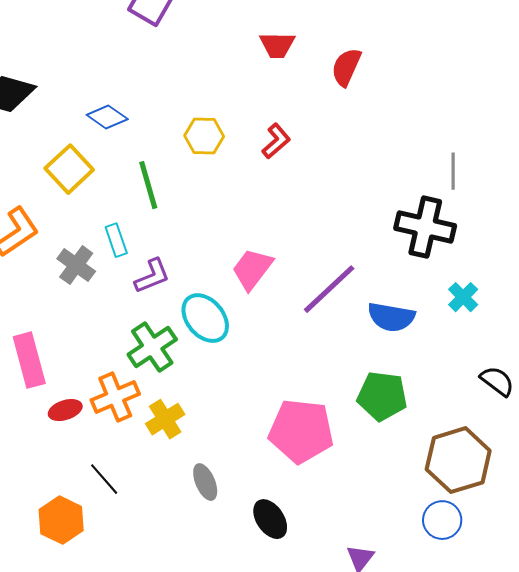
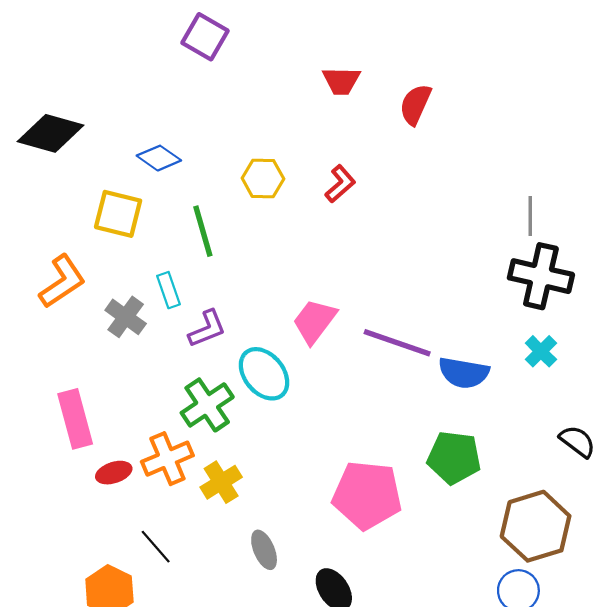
yellow square: (69, 169) -> (118, 214), turned -33
black cross: (425, 227) -> (541, 276), moved
purple line: (329, 289) -> (397, 343), turned 62

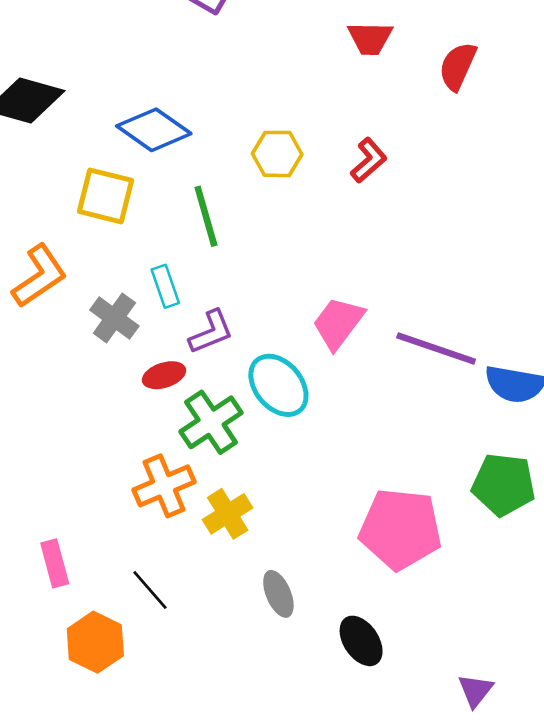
blue diamond: (159, 158) -> (154, 130), size x1.4
pink rectangle: (75, 419) -> (55, 563), moved, size x0.7
red ellipse: (114, 473) -> (164, 375), moved

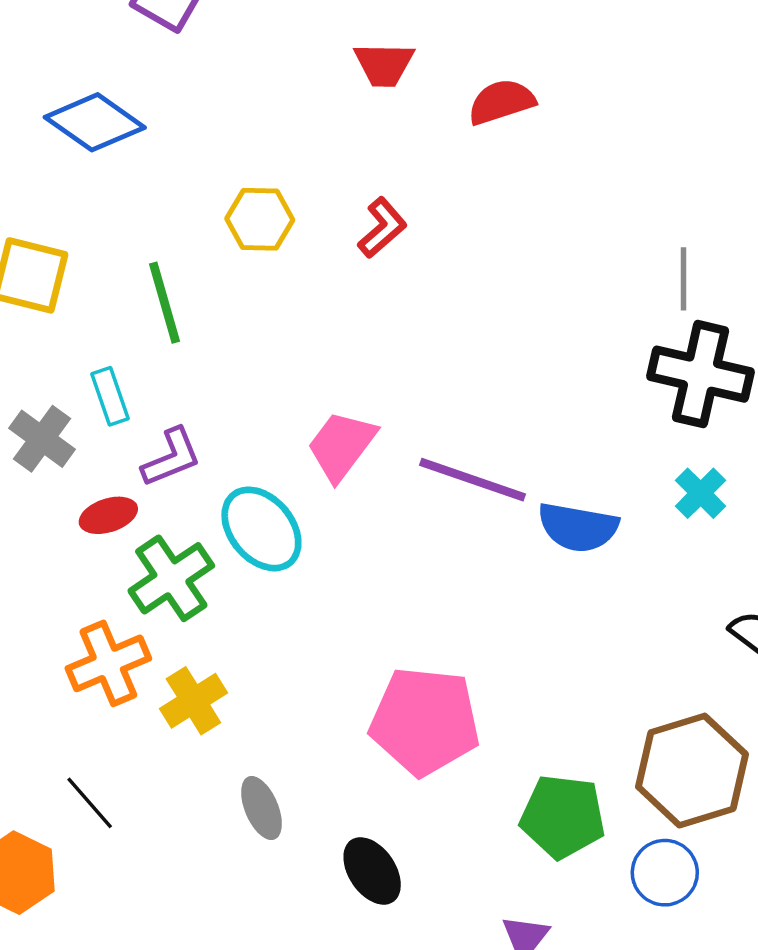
red semicircle: (458, 66) -> (501, 102), turned 48
blue diamond: (154, 130) -> (95, 122), moved
green pentagon: (503, 485) -> (563, 817), moved

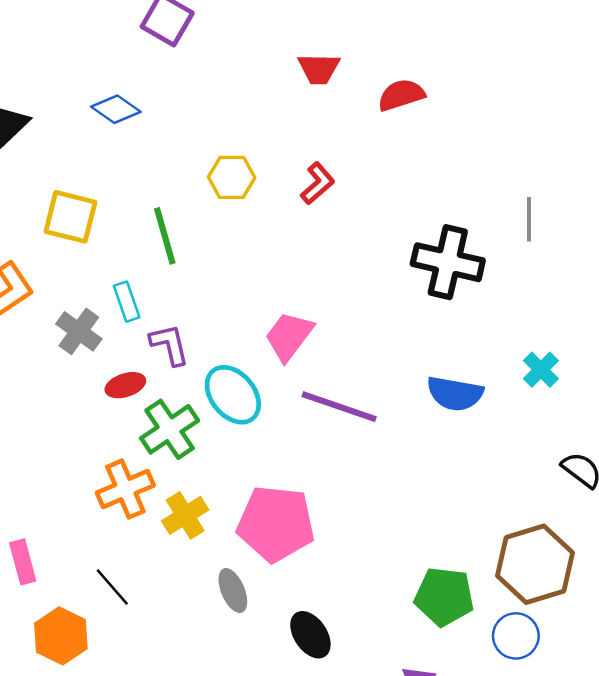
blue diamond: (95, 122) -> (116, 109), size x0.7
black cross: (701, 374) -> (448, 262), moved
purple L-shape: (171, 457) -> (170, 345), turned -81
purple line: (472, 480) -> (339, 407), moved
pink pentagon: (425, 721) -> (276, 524), moved

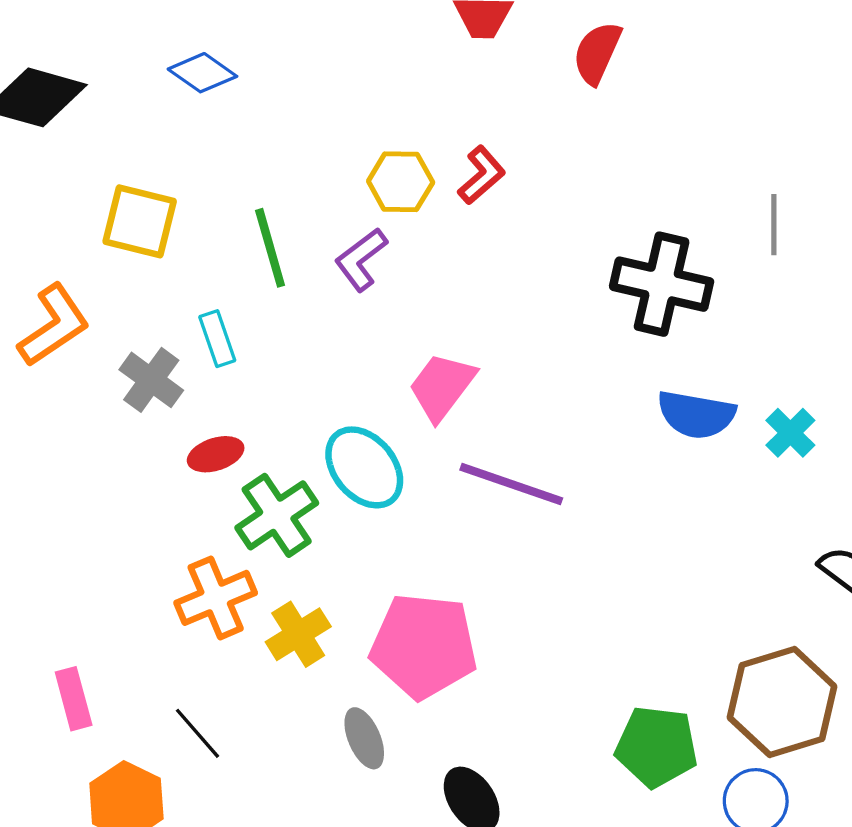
red semicircle: (401, 95) -> (597, 53), turned -48
yellow hexagon: (232, 177) -> (401, 182), moved
purple L-shape: (170, 345) -> (361, 259), moved, turned -114
blue semicircle: (455, 394) -> (696, 415), moved

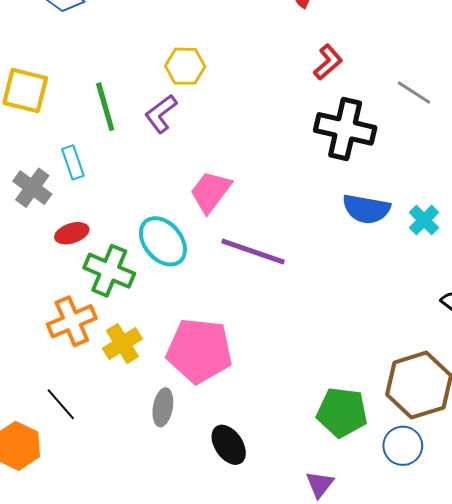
red L-shape: (482, 175) -> (328, 62), moved
gray line: (774, 225) -> (414, 93), turned -57
green cross: (277, 515) -> (109, 271), turned -33
gray ellipse: (364, 738) -> (163, 407), turned 33

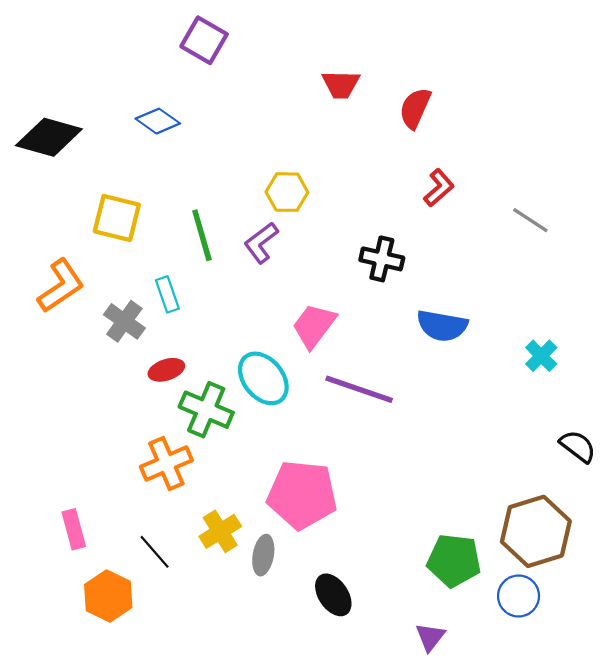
black cross: (345, 129) -> (382, 259), moved, size x0.7
blue semicircle: (366, 209) -> (442, 326), moved
yellow cross: (122, 344) -> (220, 531), moved

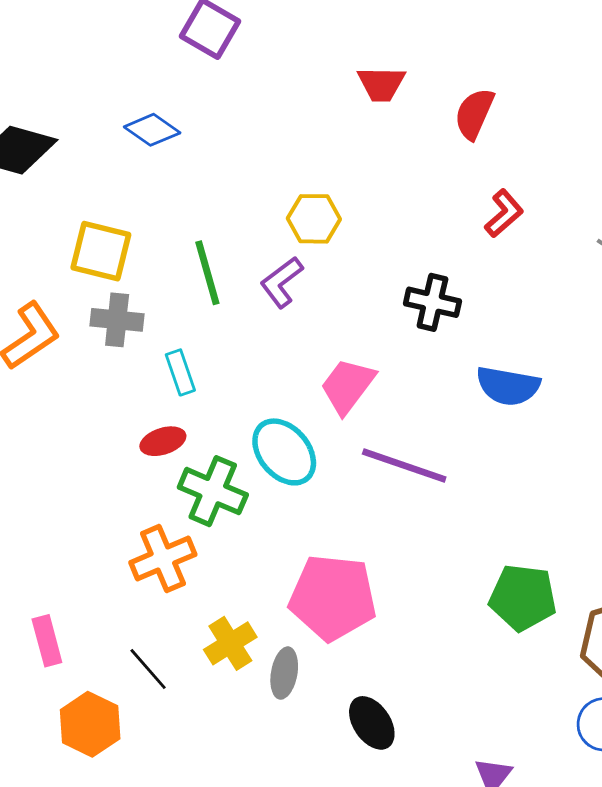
cyan rectangle: (167, 294) -> (180, 372), moved
gray cross: (124, 321) -> (117, 320), moved, turned -30
green pentagon: (454, 560) -> (523, 598), moved

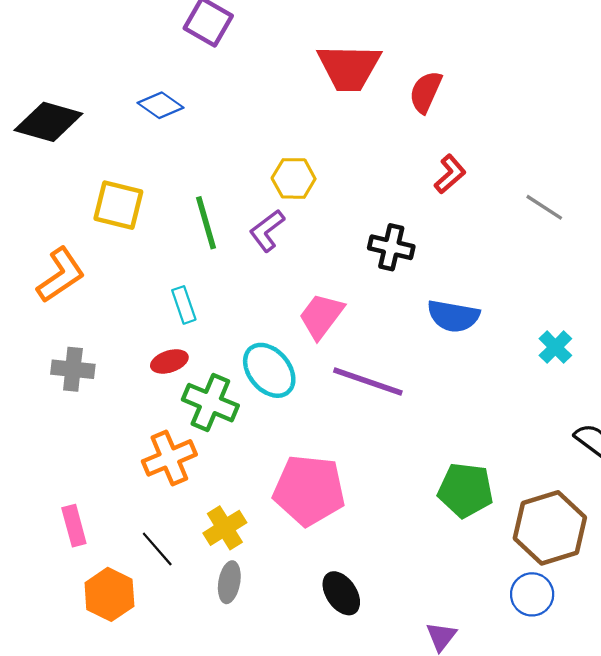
red trapezoid: (381, 84) -> (349, 68), size x1.6
gray cross: (117, 320) -> (73, 369), moved
gray ellipse: (284, 673) -> (229, 582), moved

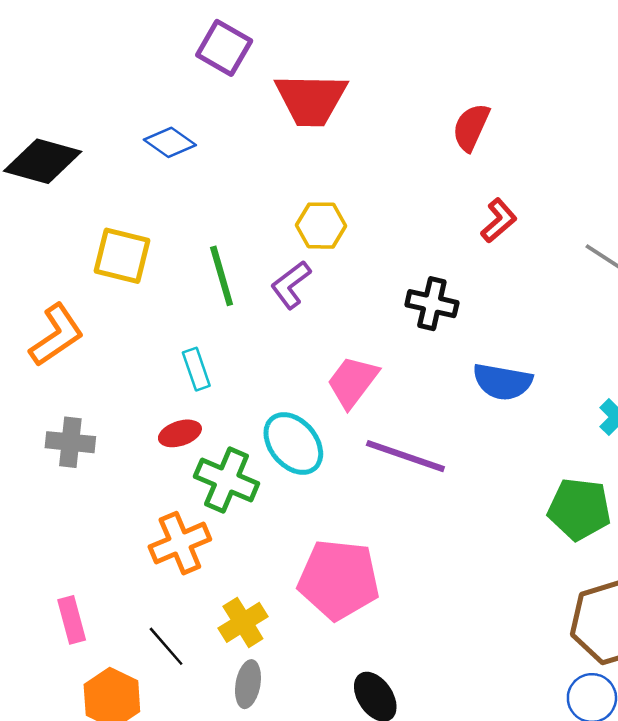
red trapezoid: (349, 68) -> (311, 100), moved
green pentagon: (466, 490) -> (579, 509), moved

